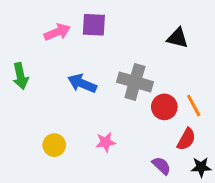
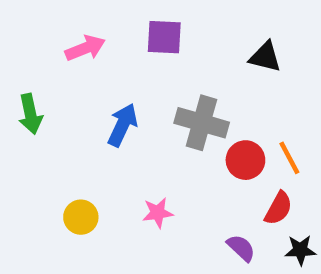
purple square: (94, 25) -> (164, 37), moved
blue arrow: (82, 83) -> (123, 125), turned 92

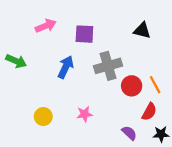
purple square: (164, 37) -> (84, 34), moved
green arrow: (30, 114) -> (16, 61), turned -54
gray cross: (202, 123) -> (108, 66), turned -32

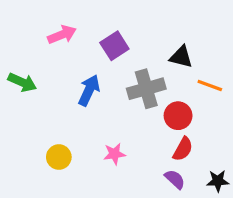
black triangle: (142, 31) -> (181, 57), moved
purple square: (84, 34) -> (114, 46), turned -36
orange line: (155, 85) -> (210, 85), moved, turned -42
red semicircle: (149, 112) -> (183, 149), moved

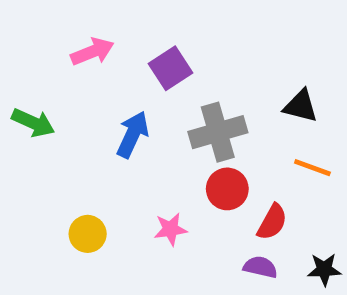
black triangle: (181, 57) -> (301, 106), moved
orange line: (210, 85) -> (312, 168), moved
red circle: (178, 116) -> (227, 189), moved
purple semicircle: (175, 179) -> (260, 267), turned -30

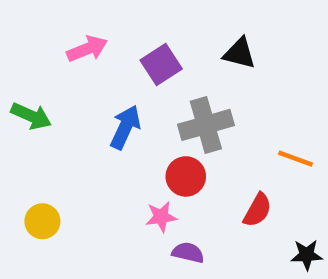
black triangle: (301, 106) -> (239, 53), moved
red circle: (227, 189) -> (186, 176), moved
yellow circle: (88, 234) -> (42, 221), moved
purple semicircle: (260, 267) -> (188, 253), moved

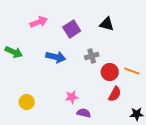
gray cross: (206, 125) -> (92, 56), size x0.6
blue arrow: (125, 127) -> (56, 57), turned 78
red circle: (186, 176) -> (110, 72), moved
yellow circle: (42, 221) -> (27, 102), moved

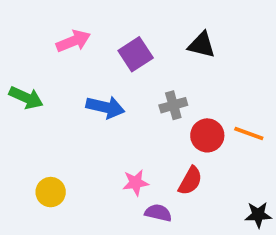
red semicircle: (115, 94) -> (190, 181), moved

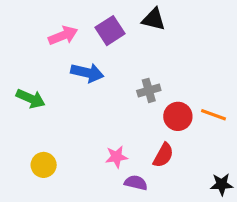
black triangle: (202, 45) -> (154, 19), moved
purple square: (136, 54) -> (110, 31), moved
green arrow: (26, 98) -> (31, 99), moved
blue arrow: (105, 107) -> (87, 73), moved

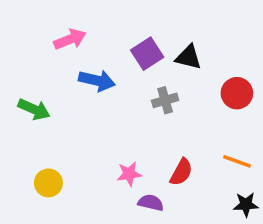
black triangle: (154, 19) -> (188, 57), moved
purple square: (110, 31) -> (147, 54), moved
orange line: (214, 115) -> (237, 161), moved
red circle: (178, 116) -> (237, 93), moved

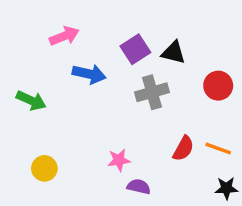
gray cross: (165, 100) -> (152, 92), size x1.4
red semicircle: (181, 172) -> (183, 149), moved

